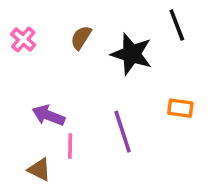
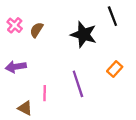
brown semicircle: (81, 38) -> (36, 30), moved
orange rectangle: (180, 108) -> (115, 69), turned -56
purple arrow: (48, 115) -> (16, 67), moved, turned -30

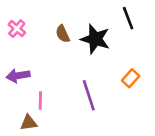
brown semicircle: (36, 30) -> (63, 34), moved, turned -56
pink line: (45, 93) -> (40, 100), moved
brown triangle: (25, 108) -> (29, 123), turned -35

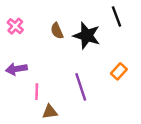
brown triangle: (29, 123) -> (50, 112), moved

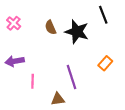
brown triangle: (50, 112) -> (58, 99), moved

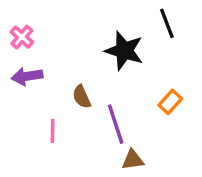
brown semicircle: (50, 27) -> (82, 97), moved
purple arrow: (15, 61) -> (27, 76), moved
brown triangle: (58, 99) -> (133, 160), moved

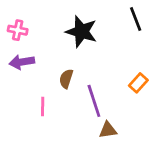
pink cross: (22, 37) -> (18, 30), turned -30
black star: (124, 51) -> (81, 32), moved
brown semicircle: (82, 97) -> (66, 79), turned 42

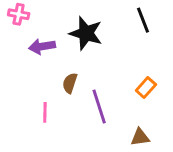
pink cross: (18, 30) -> (19, 14), moved
purple arrow: (22, 62) -> (42, 46), moved
brown triangle: (108, 130) -> (140, 137), moved

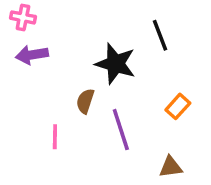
black line: (143, 20) -> (160, 35), moved
black star: (86, 33) -> (115, 64), moved
purple arrow: (42, 46) -> (32, 55), moved

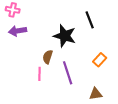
pink line: (55, 137) -> (40, 74), moved

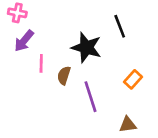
purple arrow: (18, 31) -> (24, 41), turned -42
pink line: (40, 74) -> (41, 63), moved

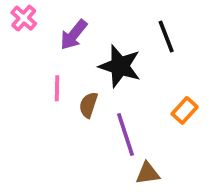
pink cross: (17, 13) -> (24, 18), turned 30
purple arrow: (24, 41) -> (74, 35), moved
brown triangle: (128, 125) -> (148, 173), moved

